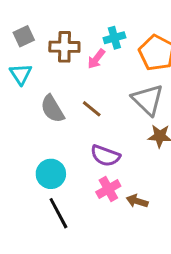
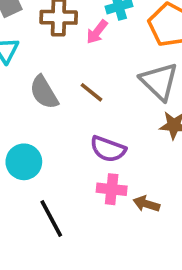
cyan circle: (51, 174) -> (24, 162), moved
pink cross: (108, 189) -> (112, 189), turned 35

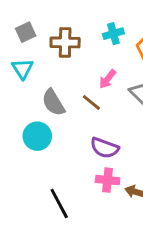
pink arrow: (97, 32) -> (108, 79), moved
cyan circle: (24, 162) -> (37, 136), moved

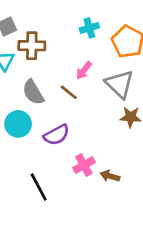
brown cross: (65, 42) -> (32, 46), moved
purple semicircle: (105, 148) -> (56, 135), moved, turned -48
pink cross: (108, 180) -> (84, 165), turned -35

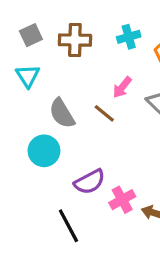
brown cross: (32, 46) -> (75, 40), moved
purple semicircle: (56, 135) -> (90, 182), moved

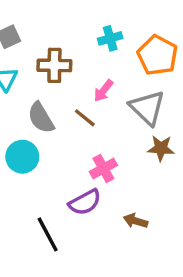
brown cross: (75, 40) -> (54, 65), moved
purple semicircle: (90, 182) -> (85, 202), moved
pink cross: (122, 200) -> (103, 169), moved

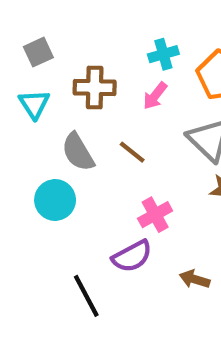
pink arrow: (103, 91) -> (155, 96), moved

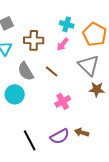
cyan cross: (163, 54) -> (67, 24), turned 32
purple semicircle: (132, 256) -> (60, 136), moved

